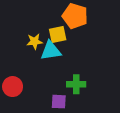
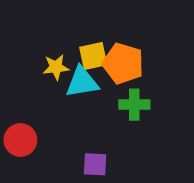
orange pentagon: (75, 16) -> (123, 63), moved
green cross: (76, 84) -> (134, 105), moved

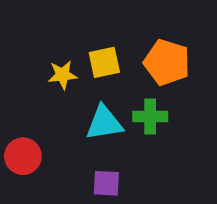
orange pentagon: (123, 63) -> (167, 62), moved
cyan triangle: (82, 82) -> (104, 123), moved

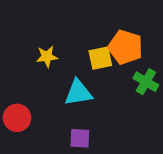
yellow square: (104, 62) -> (100, 58), moved
green cross: (150, 117) -> (146, 82), moved, turned 30

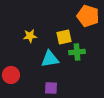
orange pentagon: (125, 47) -> (88, 16), moved
green cross: (146, 82) -> (77, 52), moved, turned -35

